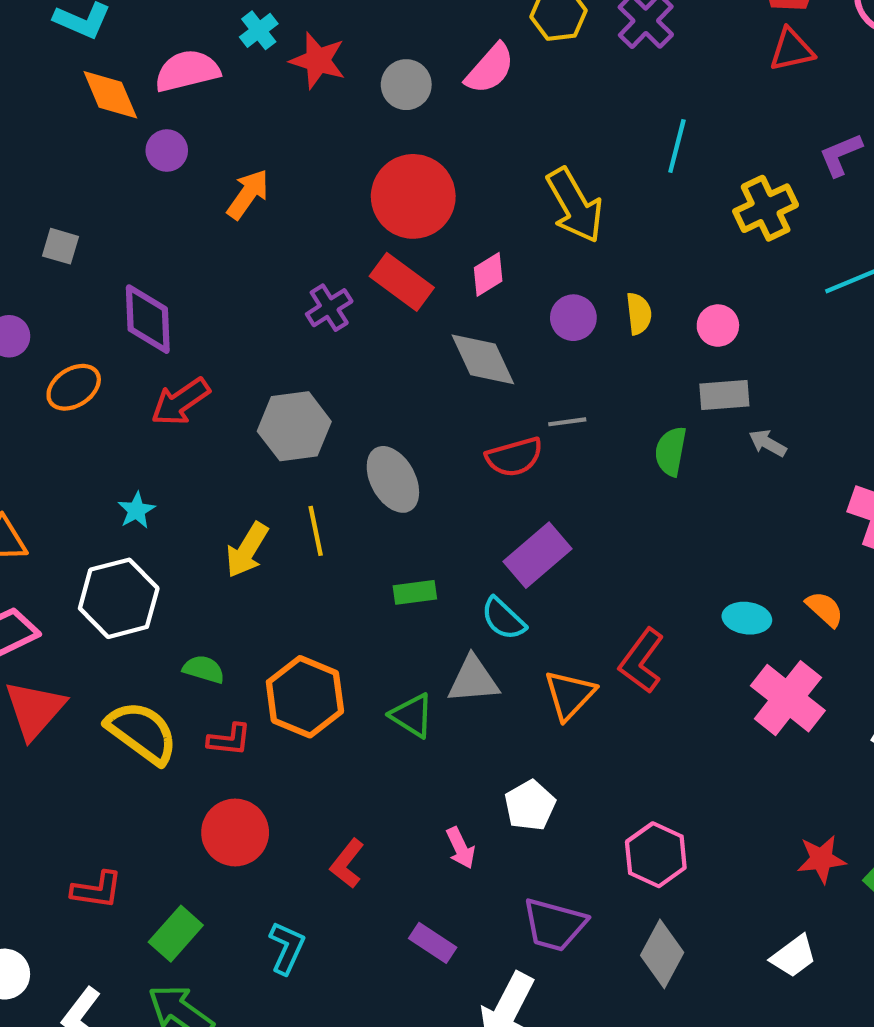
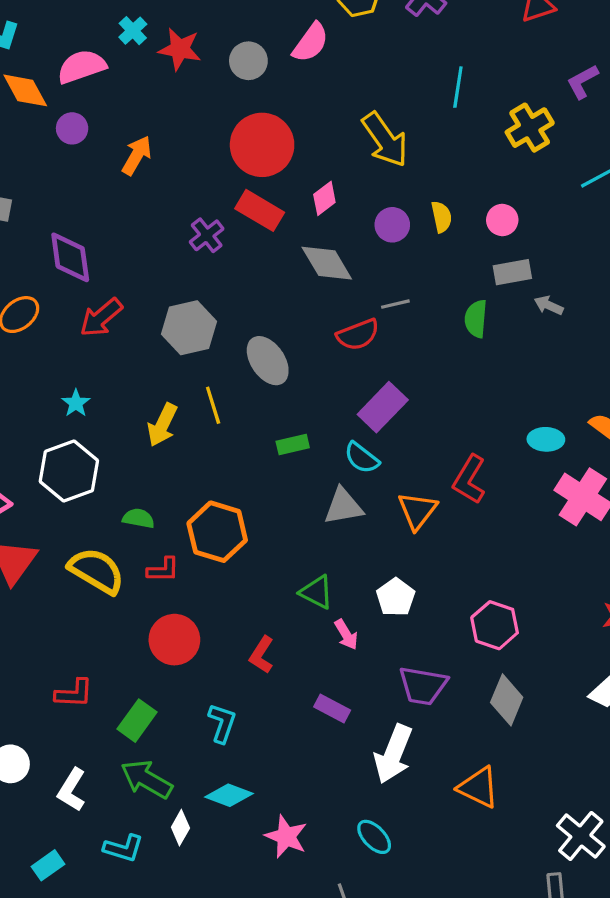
green triangle: (412, 715) -> (317, 592), moved

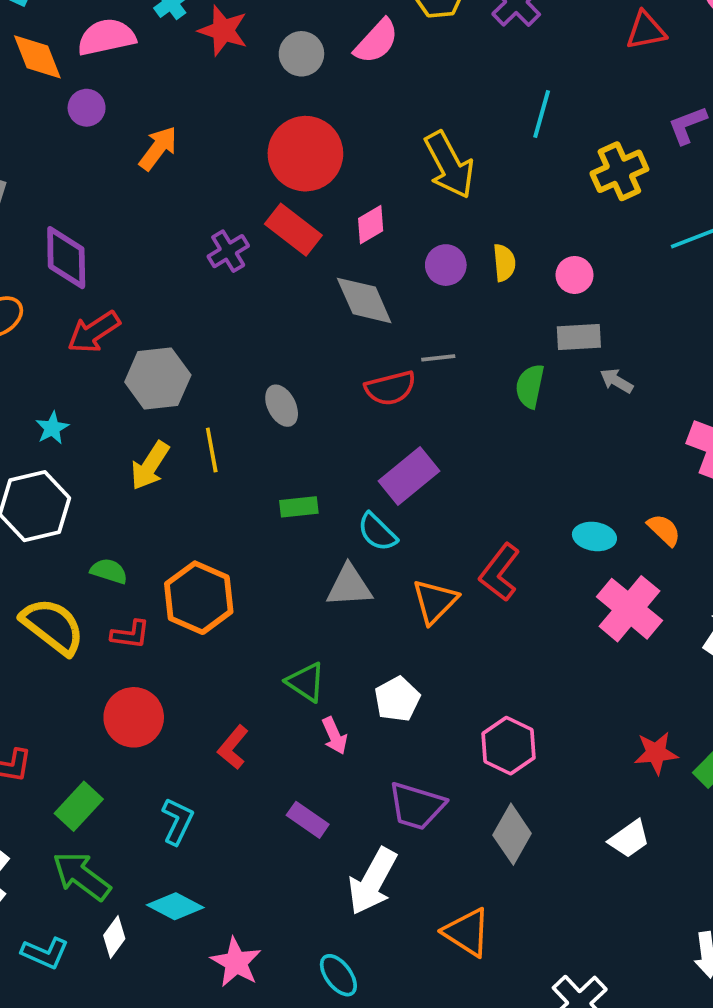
gray hexagon: (189, 328) -> (158, 379), moved
gray ellipse: (268, 361) -> (282, 406), size x0.7

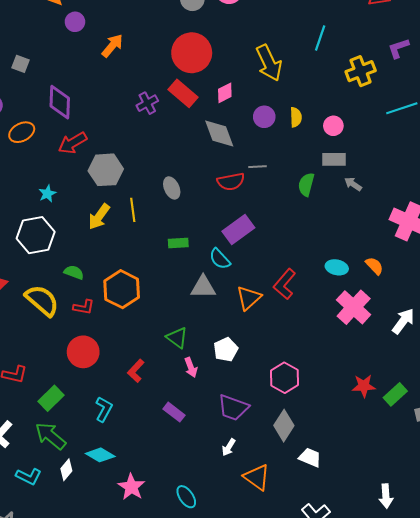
white trapezoid: (629, 839) -> (310, 457), moved, turned -125
white arrow: (372, 881) -> (229, 447), moved, size x0.5

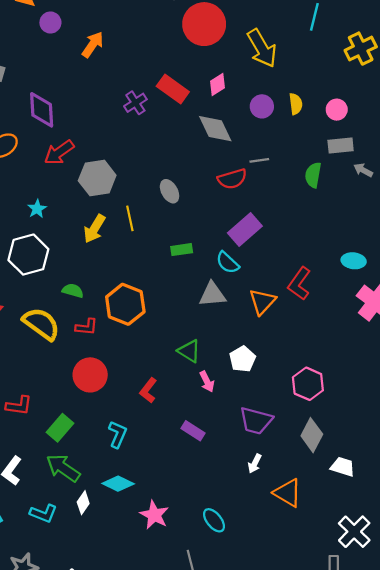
red circle: (192, 53) -> (204, 24), moved

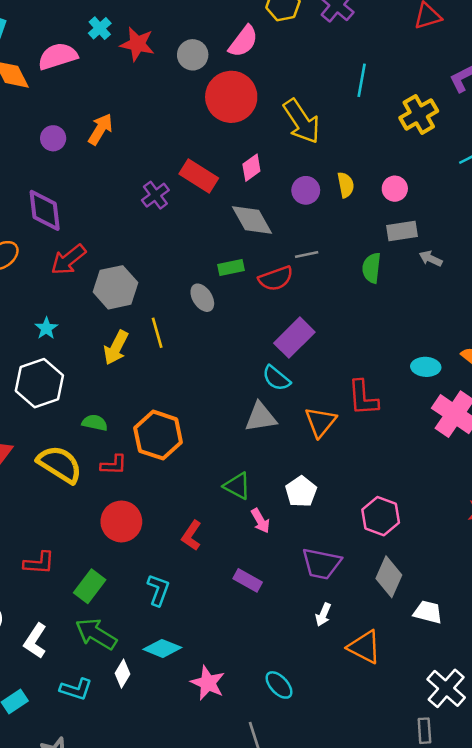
purple circle: (50, 22) -> (53, 138), moved
green rectangle: (182, 250) -> (231, 268), moved
red L-shape: (299, 284) -> (363, 398), turned -36

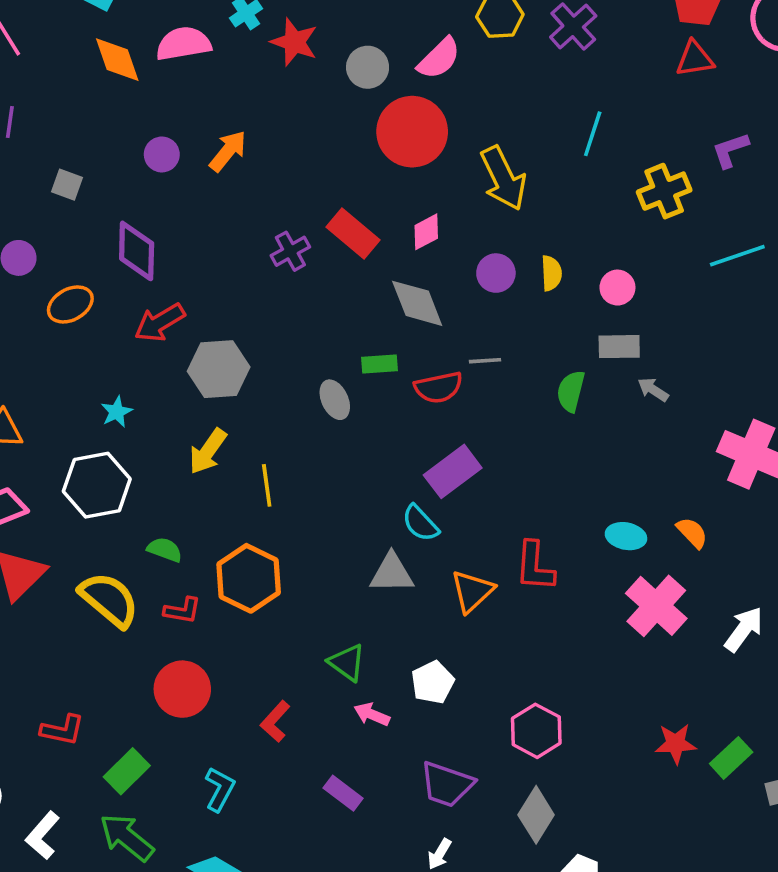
yellow line: (157, 333) -> (267, 485), moved
pink arrow: (260, 521) -> (372, 714), turned 135

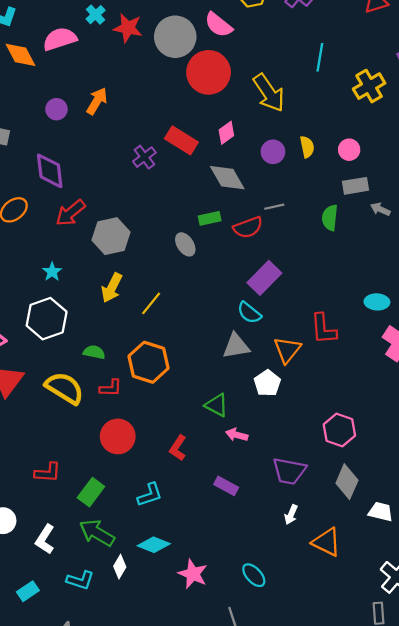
pink semicircle: (439, 58) -> (218, 25), turned 92
gray circle: (368, 67) -> (175, 37), size x1.6
yellow line: (267, 485) -> (151, 303), turned 55
white pentagon: (433, 682) -> (267, 383), moved
cyan L-shape: (220, 789) -> (150, 495), turned 52

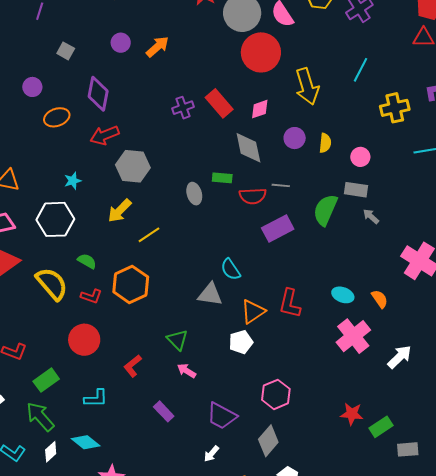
green semicircle: (330, 218) -> (325, 210), size x1.4
purple rectangle: (264, 278) -> (278, 228), moved
white pentagon: (267, 383) -> (241, 342), moved

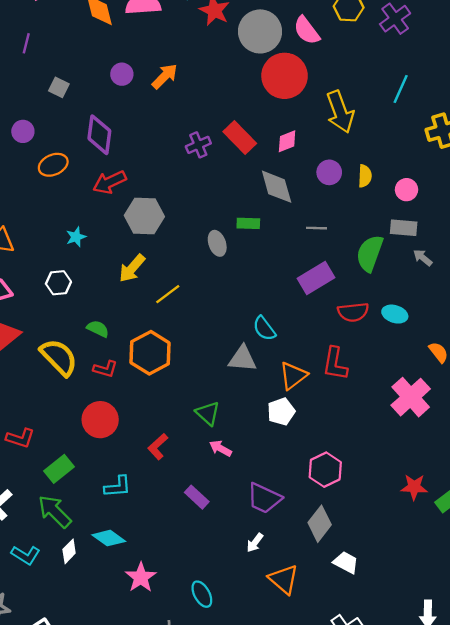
red semicircle: (253, 196) -> (353, 312), moved
white hexagon: (55, 219) -> (58, 283), size x0.6
cyan ellipse: (343, 295) -> (395, 314), moved

